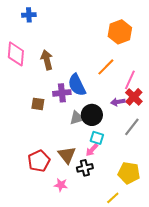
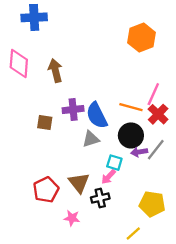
blue cross: (29, 15) -> (34, 17), size x1.5
orange line: (106, 67) -> (131, 107), moved, turned 60
blue semicircle: (77, 85) -> (97, 115), moved
purple arrow: (118, 102) -> (139, 152), moved
black circle: (92, 115) -> (131, 135), moved

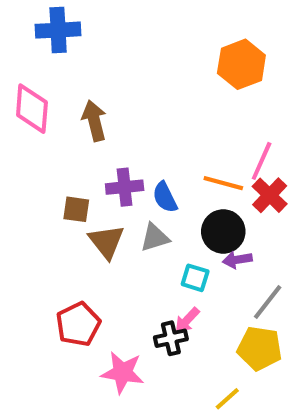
blue semicircle: (97, 115) -> (165, 197), size x0.7
gray line: (156, 150) -> (268, 302), moved
pink arrow: (109, 177) -> (187, 320), moved
brown triangle: (79, 183) -> (106, 242), moved
pink star: (72, 218) -> (123, 373), size x1.5

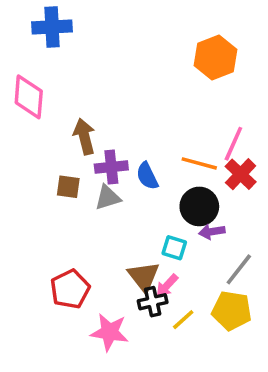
brown arrow: (94, 121) -> (84, 136), moved
gray triangle: (155, 238) -> (108, 198), moved
brown triangle: (106, 242) -> (144, 277), moved
yellow line: (227, 399) -> (183, 320), moved

